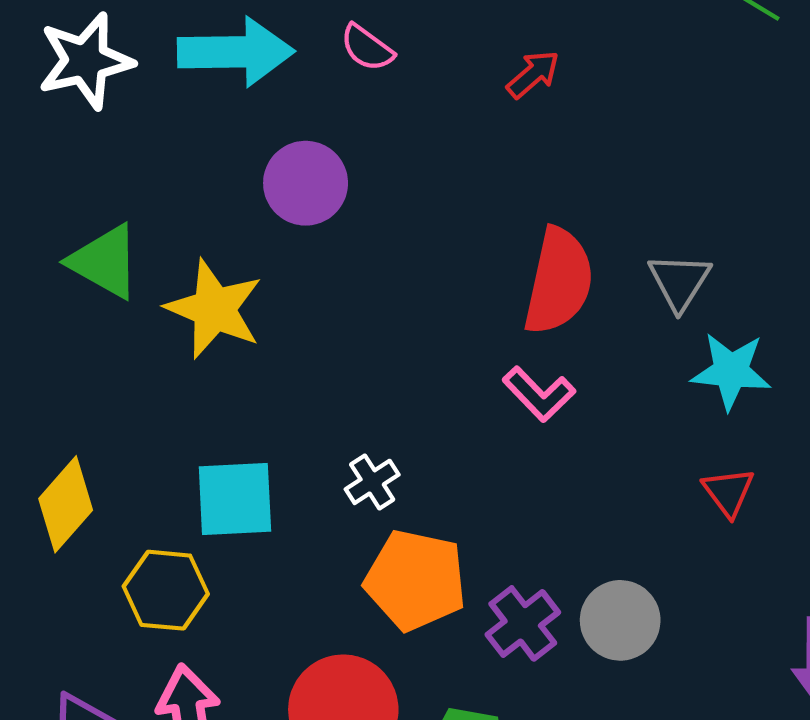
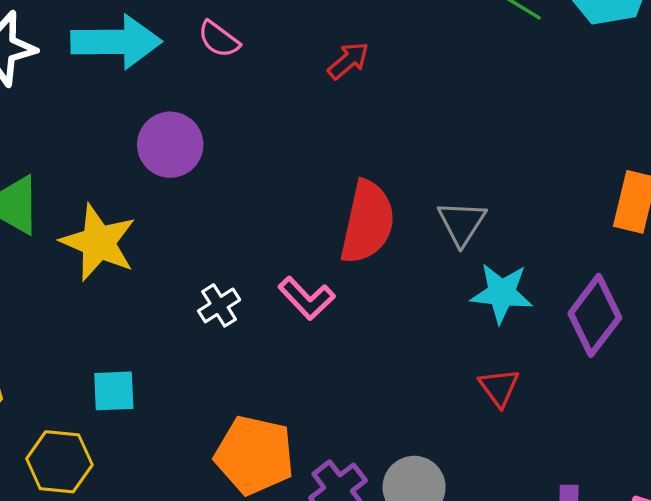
pink L-shape: (539, 394) -> (307, 298), moved
white cross: (372, 482) -> (219, 305), moved
cyan square: (235, 499) -> (114, 391), size x0.7

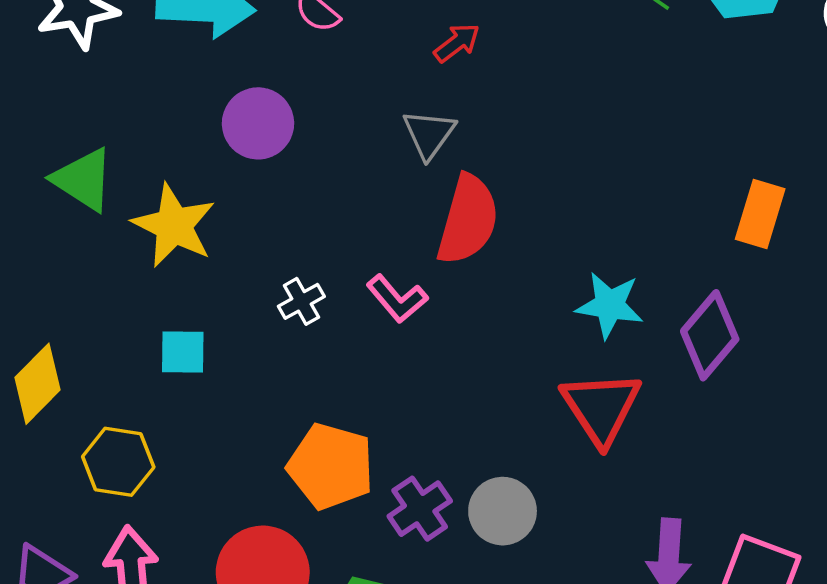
gray triangle: (462, 223) -> (429, 134), moved
red triangle: (499, 387) -> (601, 408), size x1.8
cyan square: (114, 391) -> (183, 352), moved

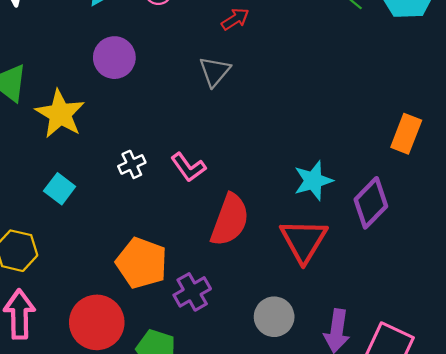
red semicircle: (468, 220) -> (230, 220), moved
cyan star: (610, 305) -> (313, 181), turned -30
cyan square: (183, 352) -> (60, 189), turned 32
gray circle: (503, 511) -> (274, 317), moved

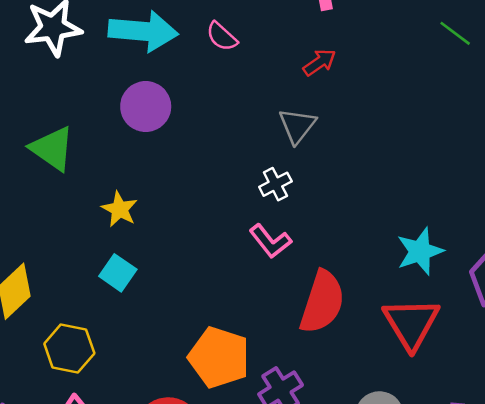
purple circle: (114, 58) -> (146, 107), moved
yellow star: (60, 114) -> (120, 209), moved, size x0.6
white cross: (132, 164) -> (275, 184), moved

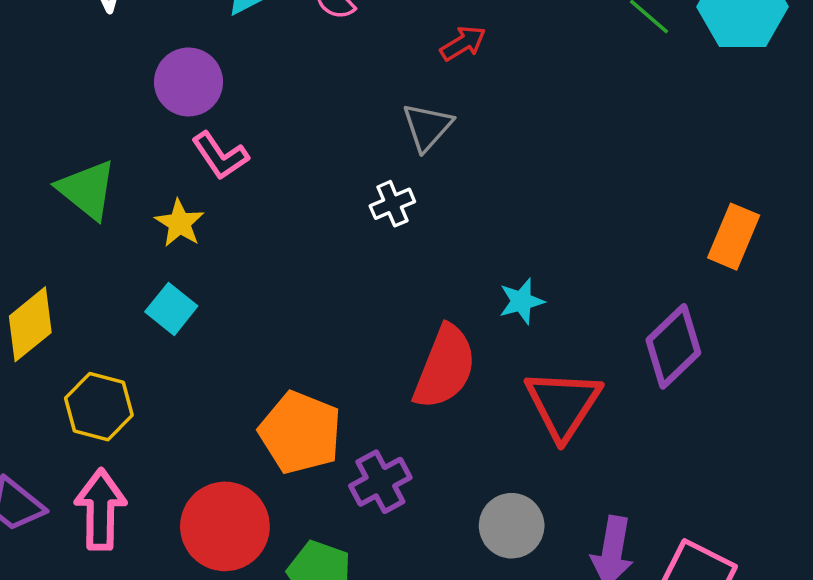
purple circle: (146, 107) -> (189, 82), moved
green triangle: (52, 149) -> (87, 190), moved
pink L-shape: (270, 241) -> (220, 156), moved
cyan star: (420, 251) -> (522, 301), moved, size x0.7

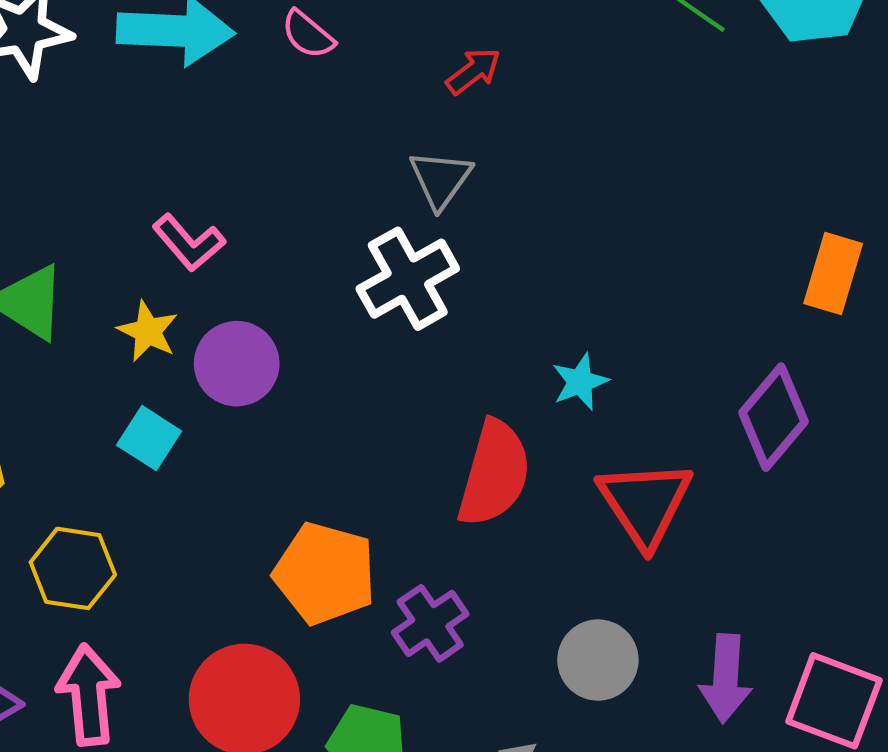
purple circle: (189, 82) -> (237, 364), moved
white cross: (392, 204) -> (408, 279), size x1.8

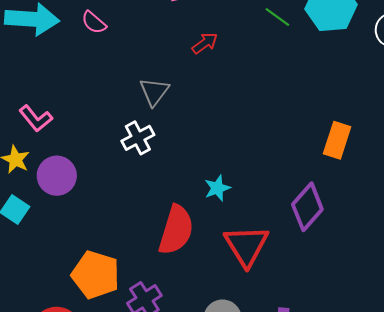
red arrow: (473, 71) -> (205, 43), moved
white cross: (408, 279) -> (138, 138), size x0.7

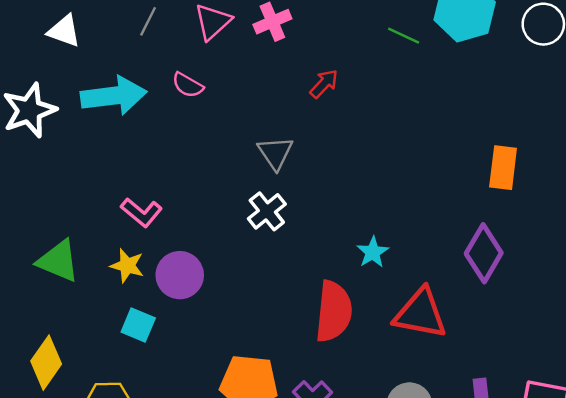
red triangle: (246, 246) -> (420, 314), turned -36

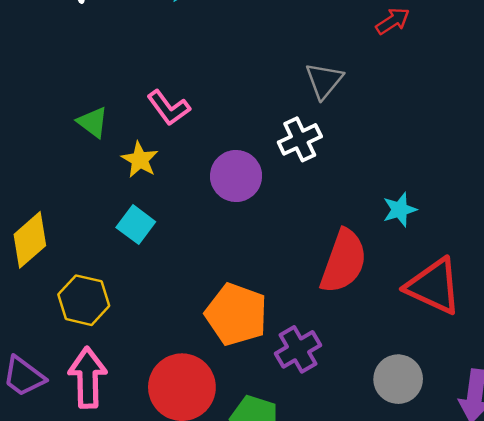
green triangle: (58, 261) -> (93, 122), moved, size x0.7
purple circle: (180, 275) -> (236, 176), moved

